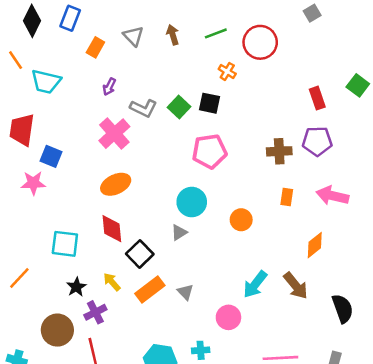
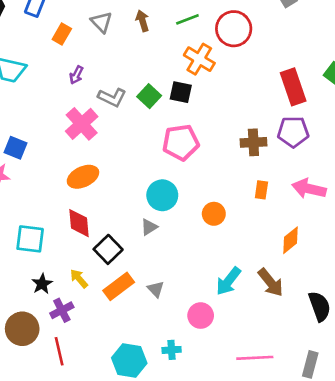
orange cross: (227, 71) -> (199, 59), size x1.6
red rectangle: (317, 98) -> (293, 87), size x1.5

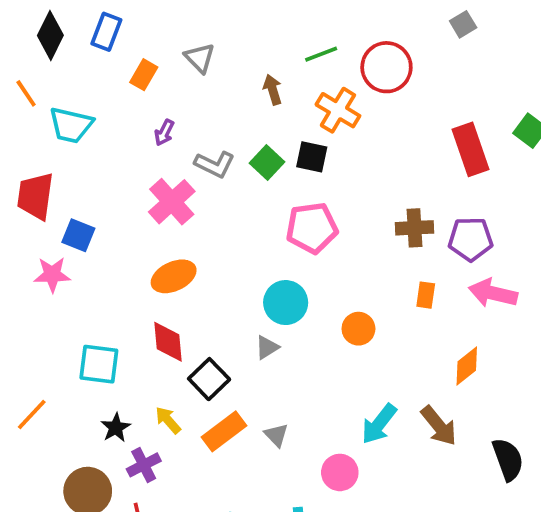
brown arrow: (142, 21) -> (273, 90), moved
purple pentagon: (293, 132) -> (471, 239), moved

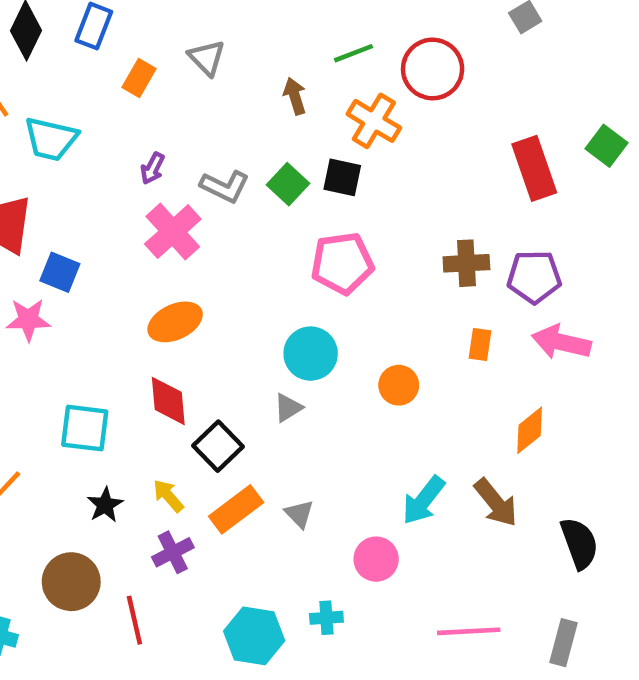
purple arrow: (164, 133) -> (153, 168), moved
purple cross: (144, 465) -> (173, 552), moved

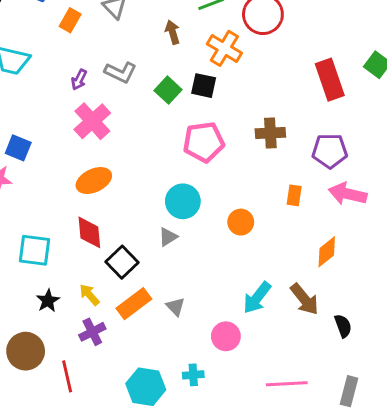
gray L-shape: (225, 186) -> (121, 72), moved
brown cross: (466, 263) -> (270, 133), moved
black semicircle: (579, 543) -> (343, 326), moved, size x0.7

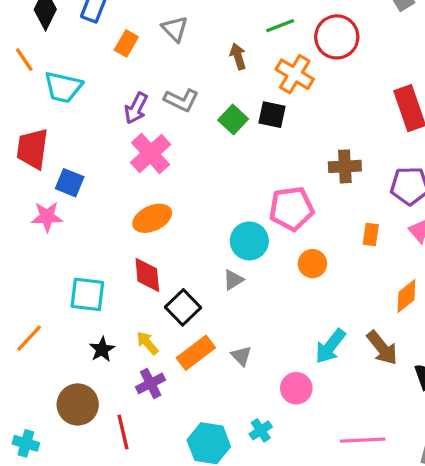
purple arrow: (79, 80) -> (136, 108), size x1.4
pink pentagon: (204, 142) -> (291, 209), moved
cyan cross: (193, 375) -> (261, 430), turned -30

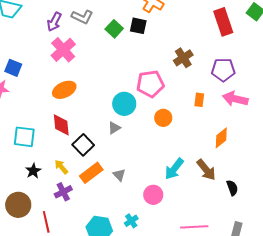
brown cross: (345, 166) -> (183, 58), turned -30

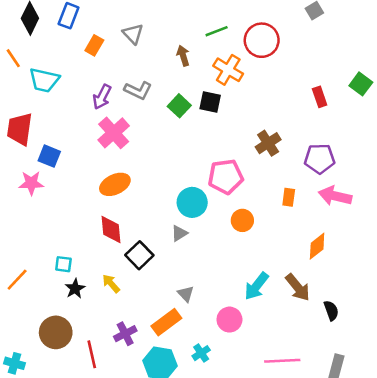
red rectangle: (223, 22) -> (320, 97), size x0.6
cyan square: (24, 137) -> (63, 264), moved, size x0.6
orange rectangle: (91, 173) -> (166, 322), moved
purple cross: (63, 192) -> (125, 334), moved

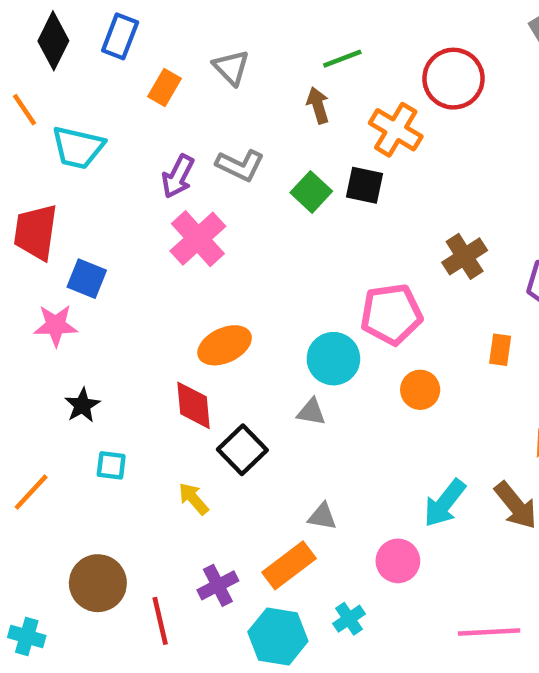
green line: (217, 31) -> (342, 59), moved
orange ellipse: (115, 184) -> (225, 345), moved
gray triangle: (179, 233) -> (311, 412), turned 42
black star: (75, 289) -> (82, 405), moved
gray triangle: (186, 294) -> (322, 516), turned -36

